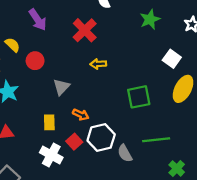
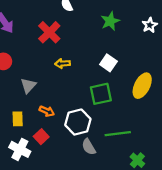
white square: (172, 59) -> (108, 63), moved
white hexagon: (101, 137) -> (78, 122), moved

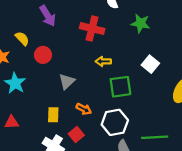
green star: (110, 21) -> (140, 23), moved, turned 30
red cross: (49, 32) -> (92, 28), turned -35
green square: (101, 94) -> (120, 87), moved

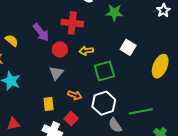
purple arrow: (48, 16) -> (41, 32), moved
red circle: (43, 55) -> (60, 50), moved
red triangle: (12, 122) -> (13, 124), moved

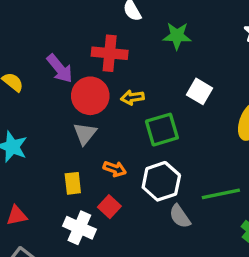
red circle: (60, 50) -> (90, 96), size x1.5

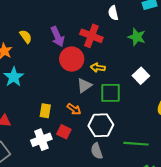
gray triangle: (85, 134) -> (84, 85), moved
red square: (109, 207) -> (64, 132), turned -32
gray semicircle: (180, 216) -> (97, 151), moved
white cross: (79, 228) -> (41, 140), turned 30

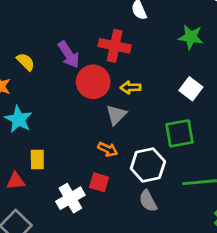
green star: (137, 37) -> (191, 37), moved
green square: (111, 93) -> (179, 133), moved
yellow rectangle: (45, 111) -> (37, 159), moved

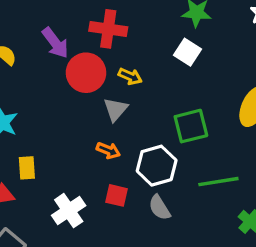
yellow arrow: (131, 87) -> (130, 76), turned -150
white square: (191, 89) -> (187, 52), moved
red square: (99, 182) -> (117, 195), moved

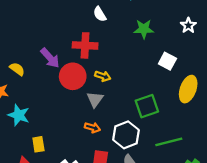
white square: (187, 52) -> (167, 61), moved

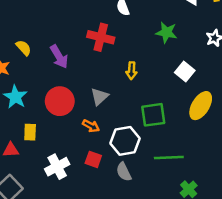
purple arrow: (50, 58) -> (59, 57), moved
red circle: (73, 76) -> (60, 101), moved
yellow arrow: (103, 76) -> (132, 71), moved, turned 63

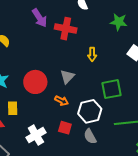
purple arrow: (59, 57) -> (40, 18), moved

